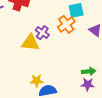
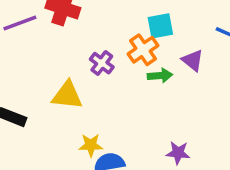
yellow triangle: (30, 43) -> (67, 95), moved
green arrow: (89, 71) -> (160, 76), moved

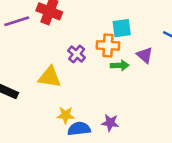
orange cross: (143, 50) -> (108, 45), turned 35
purple star: (178, 153) -> (110, 123), moved

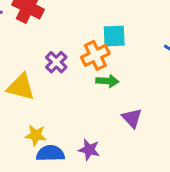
orange cross: (108, 45) -> (95, 55), turned -35
purple triangle: (145, 55) -> (132, 118), moved

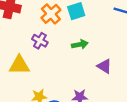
orange cross: (95, 55) -> (51, 14), moved

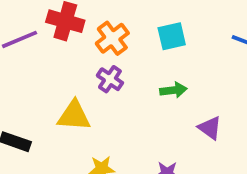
orange cross: (51, 14) -> (112, 38), moved

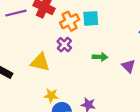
cyan square: (172, 36) -> (91, 18), moved
purple triangle: (210, 128) -> (128, 66), moved

